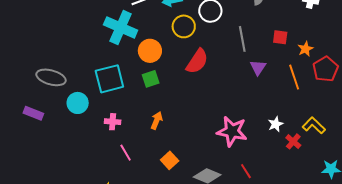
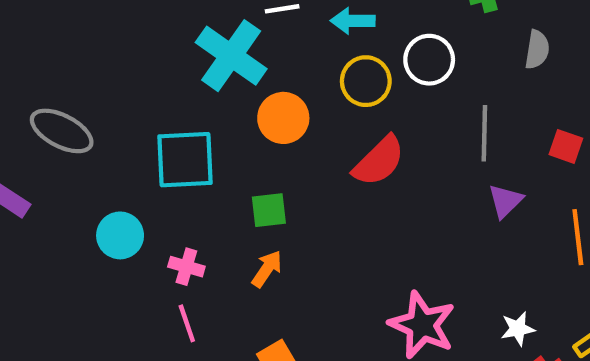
green square: (151, 79) -> (269, 210), moved
cyan circle: (78, 103) -> (120, 235), moved
pink cross: (113, 122) -> (186, 267), moved

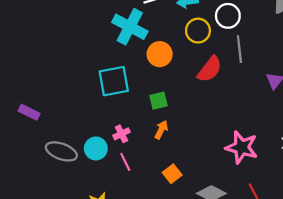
gray ellipse: (62, 131) -> (61, 151), moved
gray line: (484, 133) -> (239, 49), moved
cyan circle: (120, 235) -> (96, 148), moved
pink cross: (186, 267) -> (121, 134), turned -35

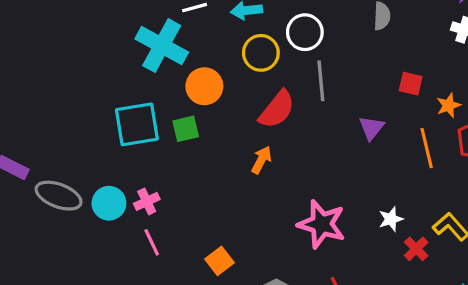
green square: (158, 101) -> (186, 129), moved
orange arrow: (161, 130) -> (261, 160), moved
cyan circle: (96, 148) -> (109, 203), moved
gray ellipse: (61, 151) -> (59, 196), moved

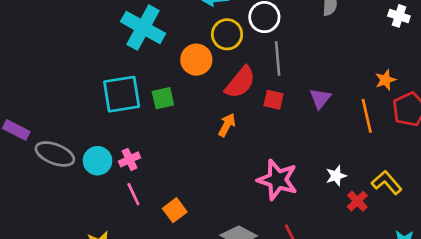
red square: (411, 84) -> (274, 100), moved
orange circle: (204, 86) -> (196, 60), moved
orange square: (219, 261) -> (175, 210), moved

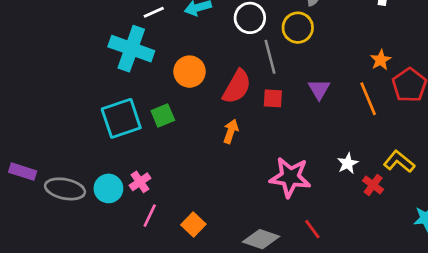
yellow circle: (227, 34) -> (298, 28), moved
pink line: (133, 194) -> (150, 216), turned 60

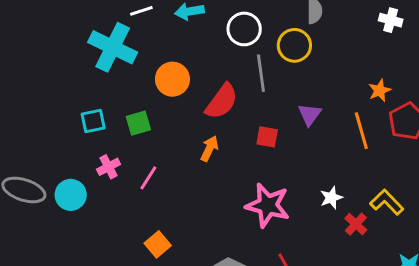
red square: (273, 98) -> (267, 137), moved
cyan square: (121, 118) -> (93, 121), size x0.6
pink cross: (140, 182) -> (109, 167), moved
pink line: (150, 216) -> (148, 178), moved

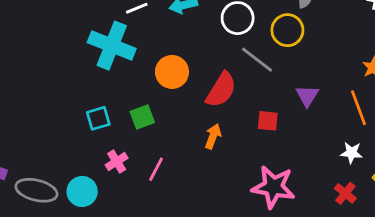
gray line: (261, 73) -> (257, 60), turned -40
white star: (331, 198) -> (351, 153), moved, turned 30
red cross: (356, 224) -> (345, 193), moved

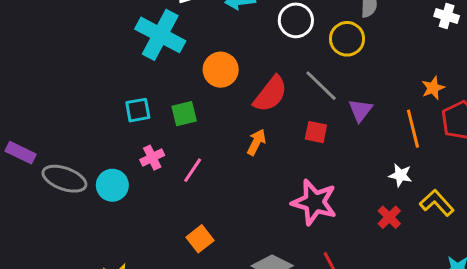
gray line: (257, 60) -> (321, 86), moved

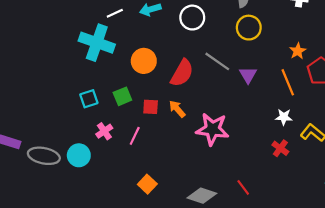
yellow circle: (347, 39) -> (249, 28), moved
red square: (316, 132) -> (151, 107), moved
orange arrow: (256, 142) -> (177, 109), turned -60
pink star: (314, 202) -> (212, 129), moved

